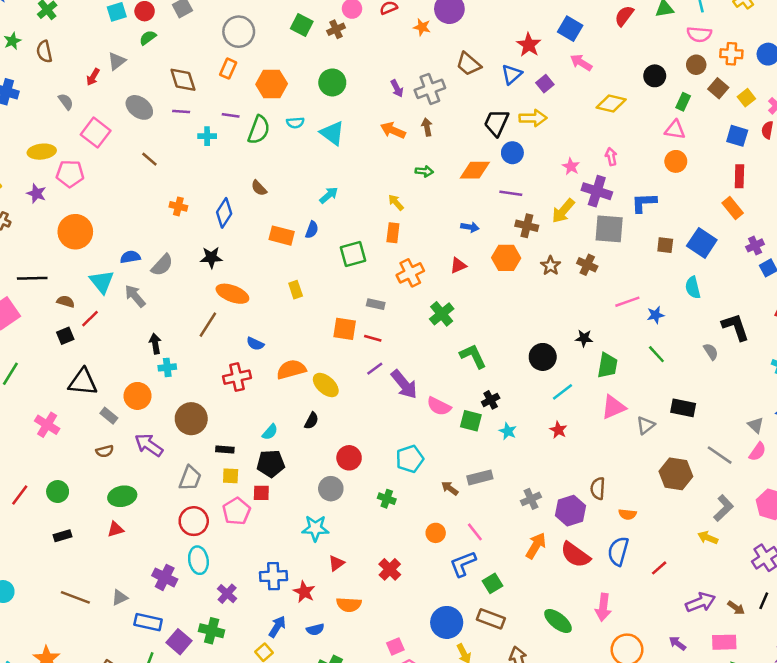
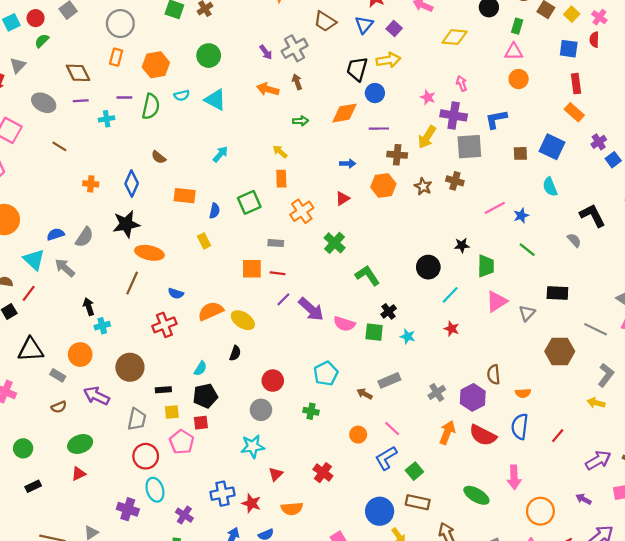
blue semicircle: (312, 230) -> (214, 211), moved
black star: (211, 258) -> (126, 224), size x1.4

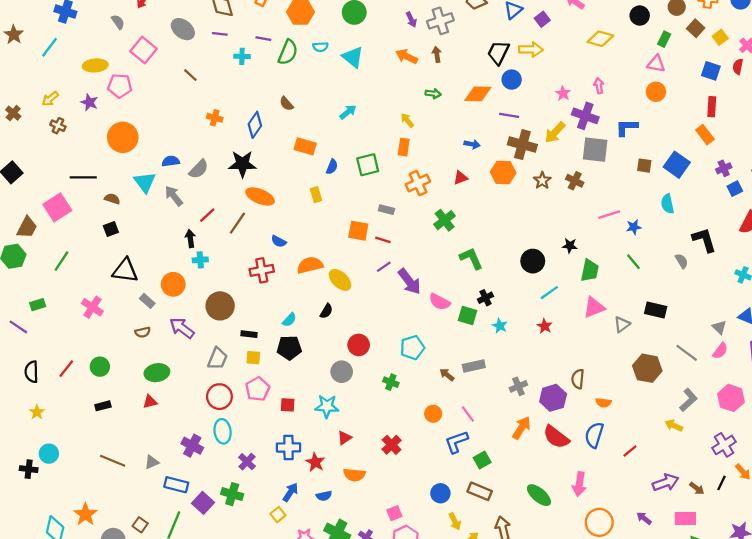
brown cross: (397, 155) -> (522, 145), size x1.4
red line: (29, 293) -> (207, 215), moved
red square: (201, 423) -> (288, 405), moved
blue circle: (380, 511) -> (440, 493), size x0.7

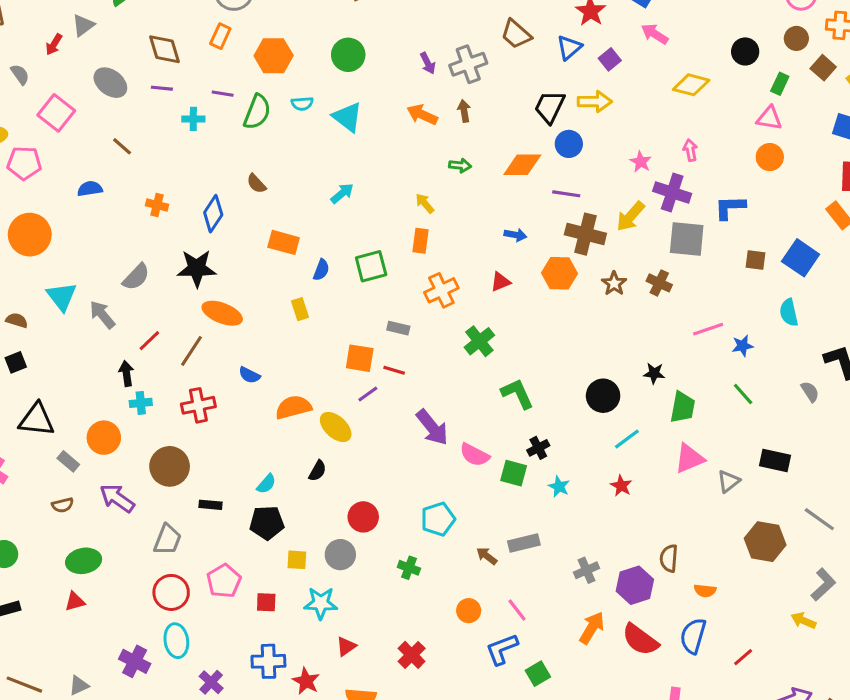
blue semicircle: (171, 161) -> (90, 189), moved
purple line: (384, 267) -> (368, 394), moved
red cross: (262, 270) -> (198, 405), moved
yellow square: (253, 358) -> (297, 560), moved

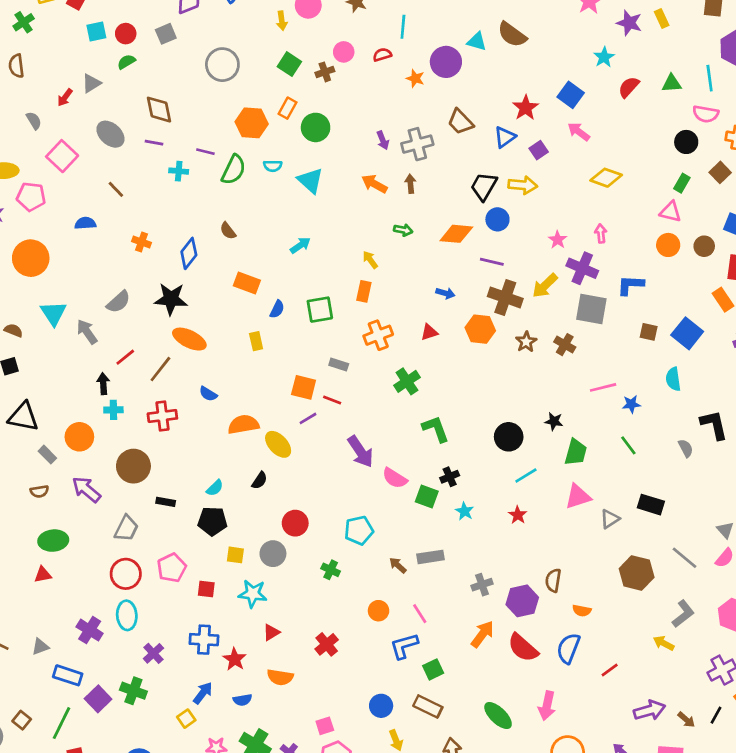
orange rectangle: (220, 36) -> (287, 108), moved
brown circle: (796, 38) -> (704, 246), moved
black circle: (745, 51) -> (686, 142), moved

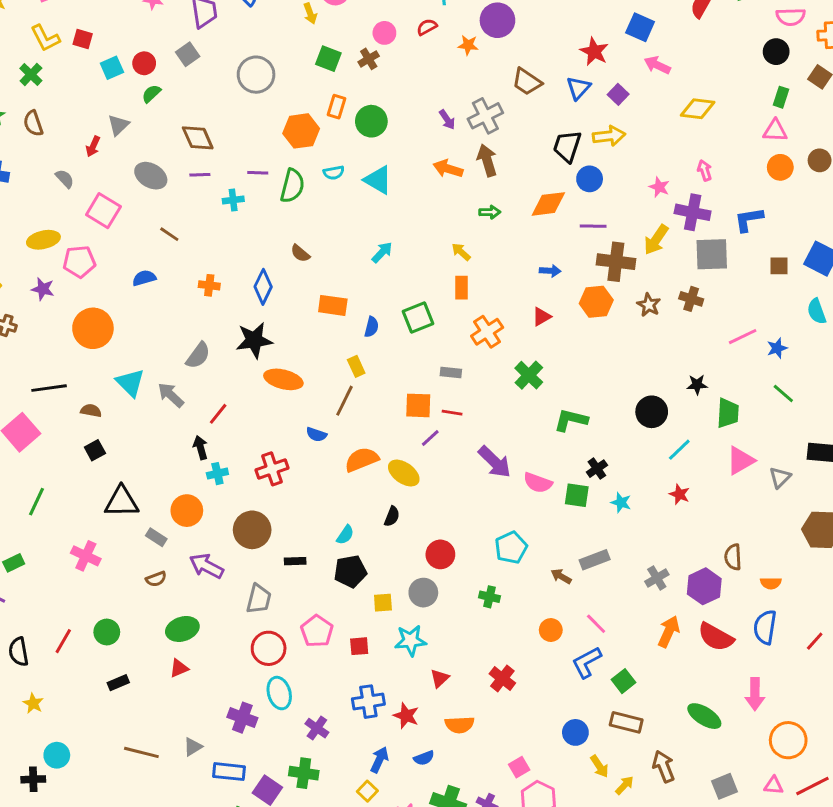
brown arrow: (410, 184) -> (487, 160), size x1.5
brown line: (160, 369) -> (345, 401), moved
green L-shape: (436, 429) -> (571, 420), turned -44

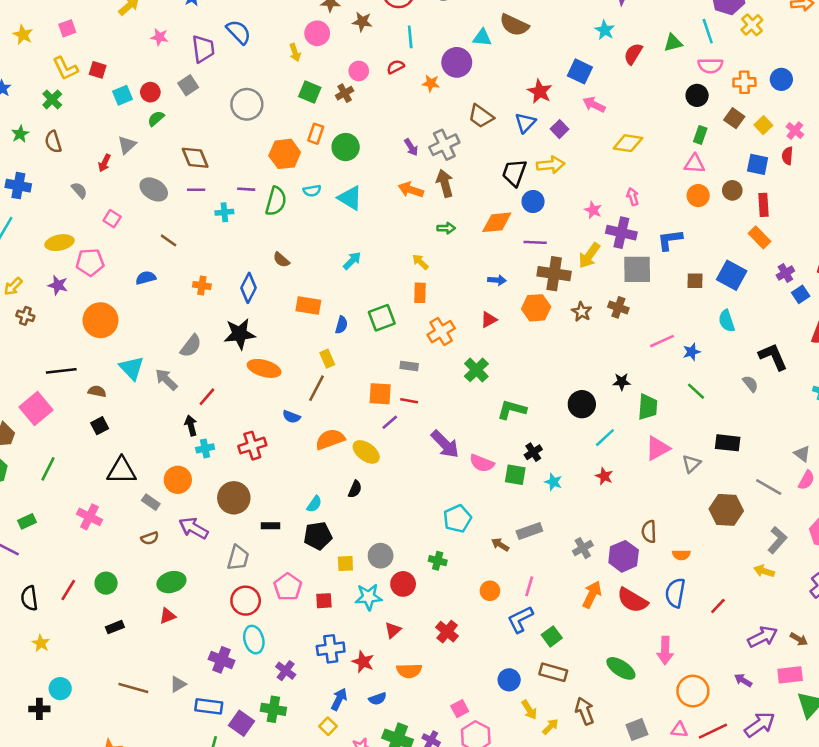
pink square: (103, 211) -> (112, 219), size x0.6
red circle: (440, 554) -> (403, 584), moved
pink line: (596, 624) -> (529, 586), turned 60

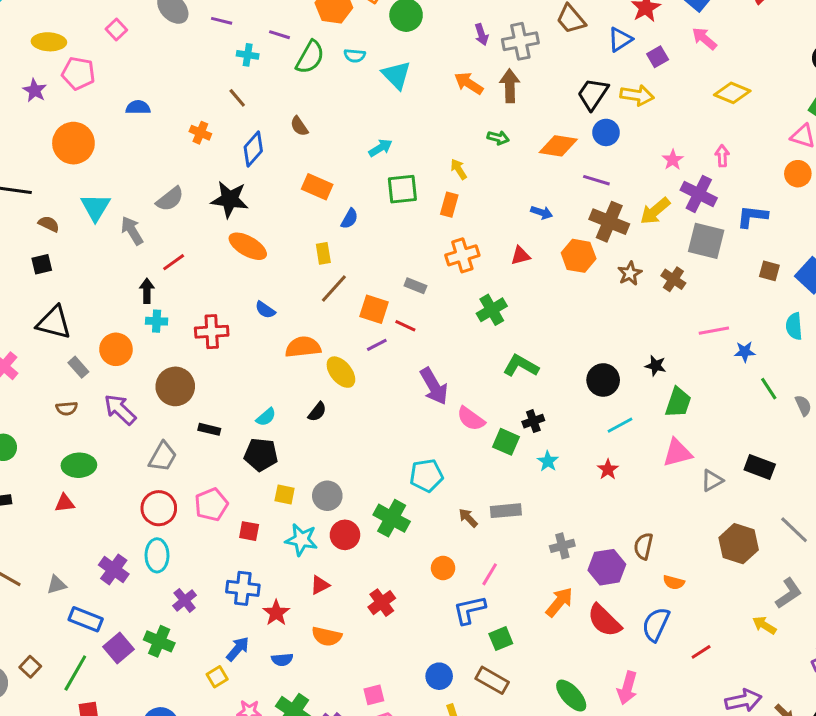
brown line: (169, 240) -> (237, 98), moved
green square: (382, 318) -> (402, 189), moved
brown line: (316, 388) -> (334, 288), moved
green line: (696, 391) -> (769, 389), moved
green cross: (438, 561) -> (392, 518), size x1.6

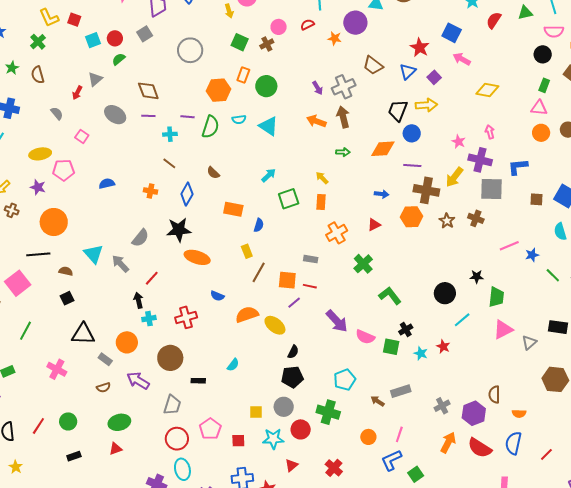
orange circle: (73, 143) -> (54, 222), moved
green L-shape: (521, 366) -> (390, 296), turned 35
black semicircle: (317, 412) -> (293, 352), moved
black pentagon: (261, 455) -> (292, 377), moved
red star: (608, 469) -> (443, 347), moved

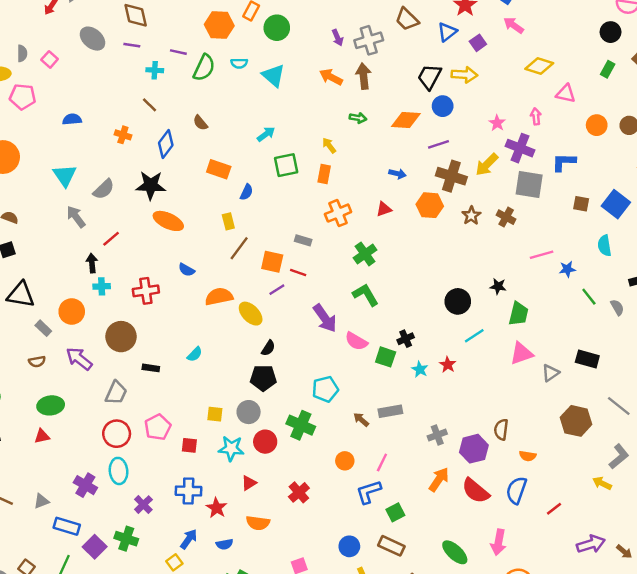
pink triangle: (539, 108) -> (566, 94), moved
gray semicircle: (57, 113) -> (22, 53), moved, turned 32
purple line: (412, 165) -> (438, 144), turned -30
cyan triangle: (93, 254) -> (65, 175), moved
green L-shape: (390, 296) -> (366, 295), moved

